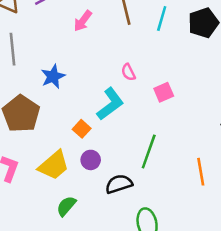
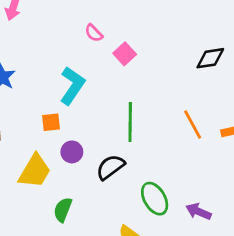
pink semicircle: (128, 72) -> (94, 33), moved
orange square: (82, 129) -> (51, 122), turned -30

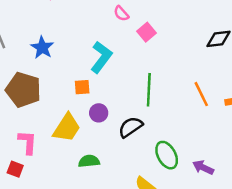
green semicircle: (63, 210) -> (89, 161), turned 60

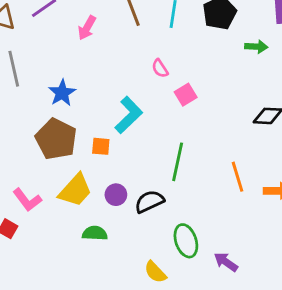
brown pentagon: (23, 90) -> (56, 139), moved
purple circle: (99, 113) -> (116, 195), moved
pink L-shape: (28, 142) -> (27, 200), turned 130

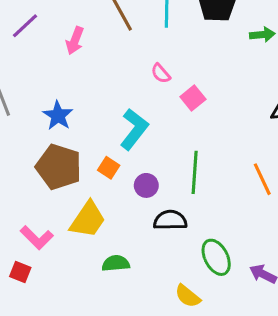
orange square: (101, 146) -> (109, 168), turned 36
purple circle: (116, 195) -> (146, 185), moved
black semicircle: (149, 202) -> (170, 220), turned 32

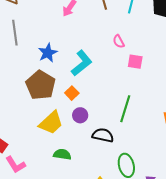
pink square: (193, 98) -> (135, 62), turned 35
cyan L-shape: (134, 129) -> (82, 63), moved
purple circle: (146, 185) -> (80, 115), moved
pink L-shape: (37, 238) -> (16, 165), moved

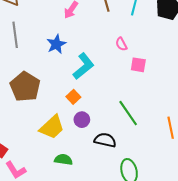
blue star: (48, 53) -> (56, 44), moved
brown pentagon: (41, 85) -> (25, 87), moved
green line: (125, 109) -> (128, 113), turned -52

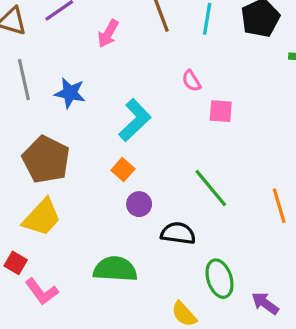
blue star: (56, 44) -> (70, 93), moved, turned -30
yellow trapezoid: (52, 127) -> (42, 217), moved
green semicircle: (63, 160) -> (115, 269), size x1.5

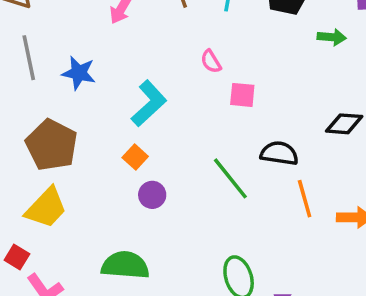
black semicircle: (178, 233) -> (279, 153), moved

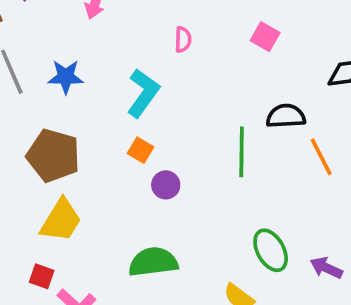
pink semicircle: (211, 62) -> (183, 39), moved, turned -135
pink square: (242, 95) -> (265, 37), moved, turned 36
green line: (230, 178) -> (242, 152), turned 51

